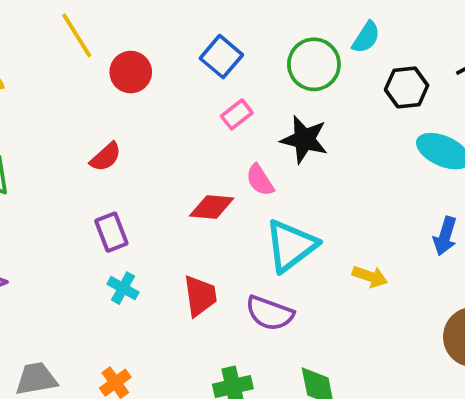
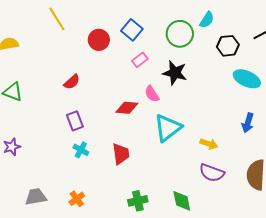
red circle: (131, 72) -> (99, 40), moved
purple semicircle: (270, 313) -> (212, 173), moved

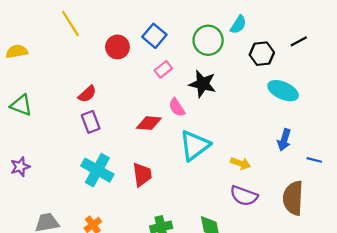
purple rectangle: (75, 121) -> (91, 122), moved
cyan cross: (81, 150) -> (97, 170), size x1.8

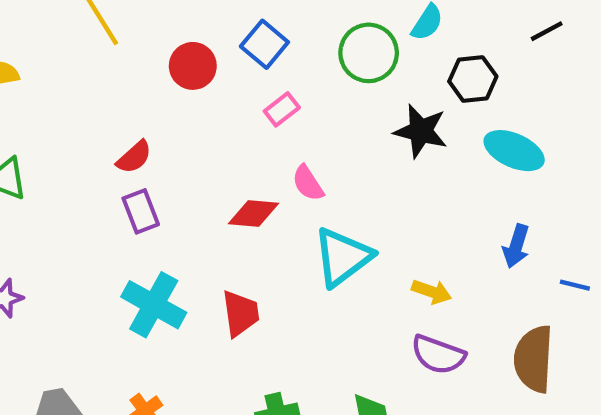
black line: (299, 41) -> (547, 31), moved
black star: (202, 84) -> (421, 131), moved

